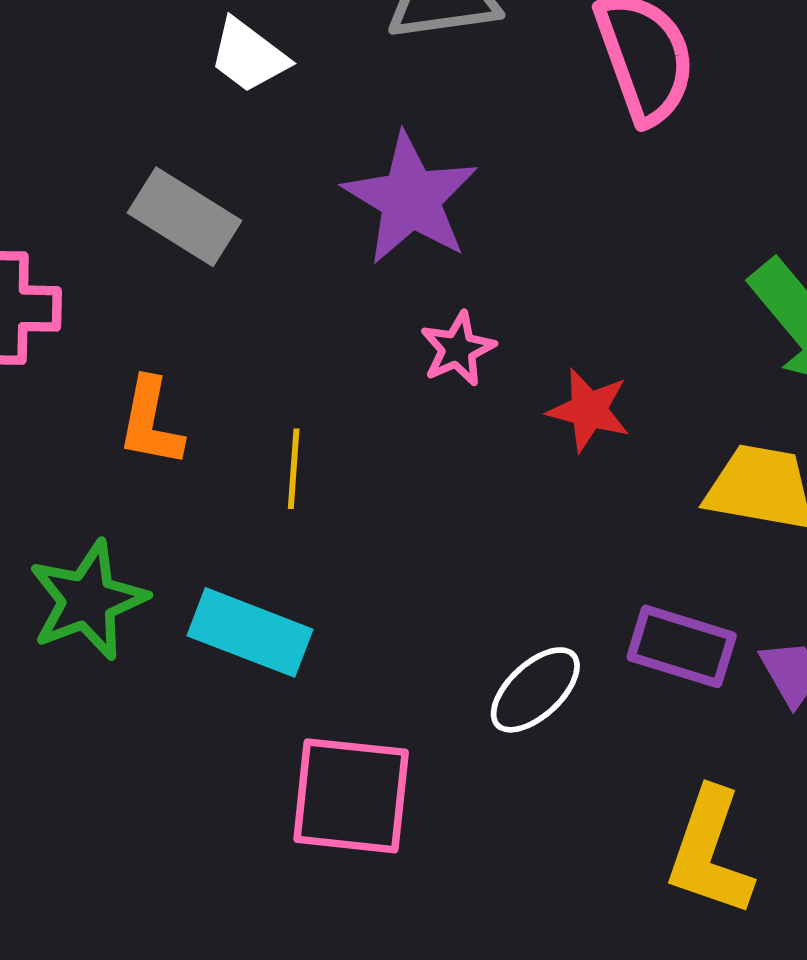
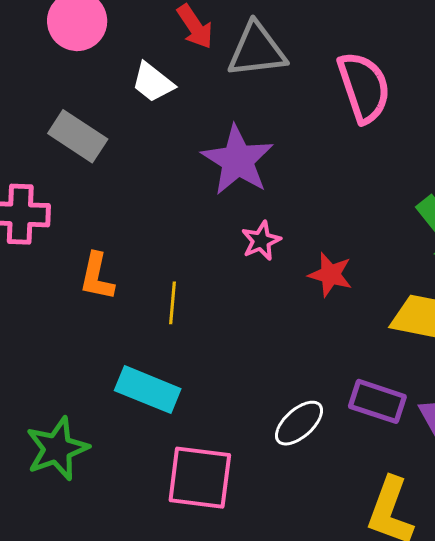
gray rectangle: (184, 217) -> (78, 136), moved
green star: (88, 600) -> (57, 449), moved

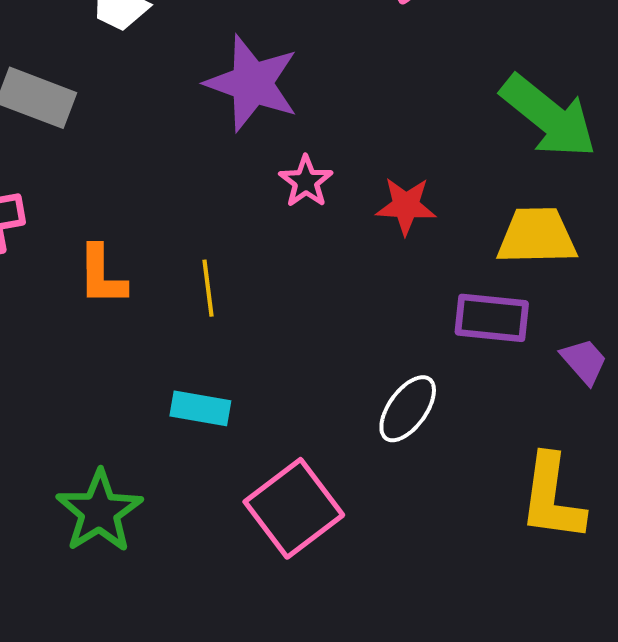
cyan rectangle: (148, 390) -> (200, 408), size x0.7
purple rectangle: (377, 401) -> (492, 318), moved
pink square: (200, 478) -> (294, 508), turned -32

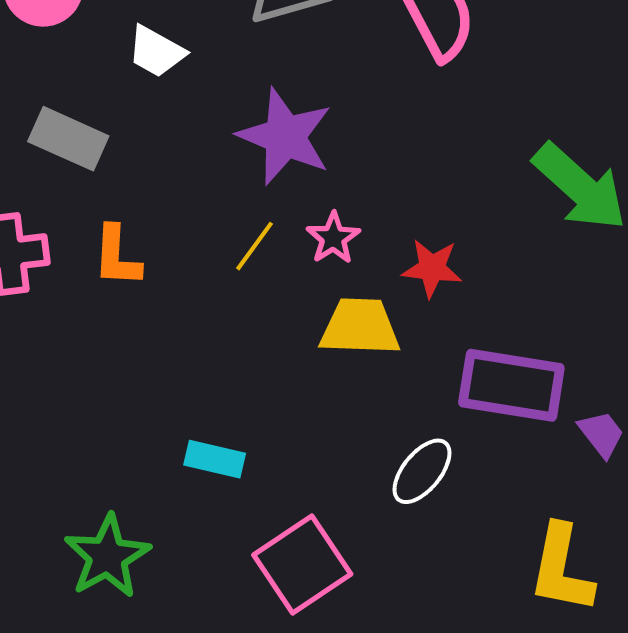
yellow trapezoid: (537, 236) -> (360, 327), moved
orange L-shape: (102, 275) -> (117, 256), moved
yellow line: (208, 288) -> (255, 246), moved, turned 40
purple rectangle: (492, 318) -> (511, 385), size x1.4

